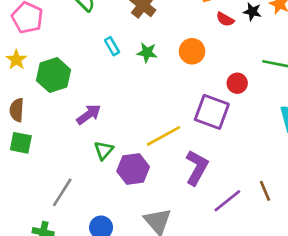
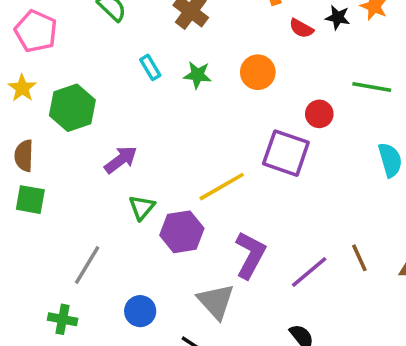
purple L-shape: (197, 168) -> (250, 255), moved

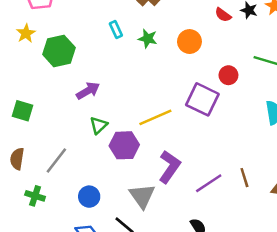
brown semicircle: (24, 156) -> (17, 159), moved

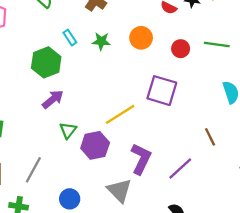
green hexagon: (59, 51) -> (46, 62), moved
red circle: (228, 75) -> (181, 49), moved
brown line: (244, 178) -> (210, 137), moved

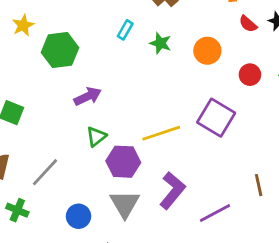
cyan rectangle: (70, 38) -> (125, 30), turned 49
green hexagon: (46, 62) -> (60, 50), moved
gray triangle: (119, 190) -> (125, 204), moved

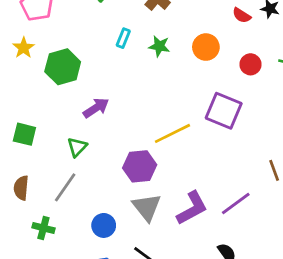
green triangle: (96, 137) -> (77, 147), moved
purple L-shape: (172, 190) -> (192, 208), moved, turned 30

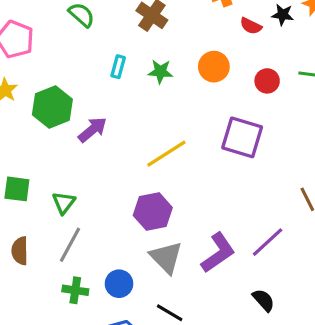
purple arrow: (96, 108) -> (93, 130), moved
yellow line: (172, 133) -> (166, 154), moved
green triangle: (77, 147) -> (64, 203), moved
green cross: (43, 228) -> (75, 290), moved

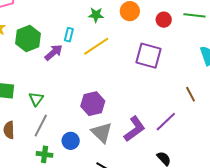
cyan rectangle: (118, 67) -> (69, 35), moved
yellow line: (166, 154) -> (96, 46), moved
blue circle: (119, 284) -> (71, 141), moved

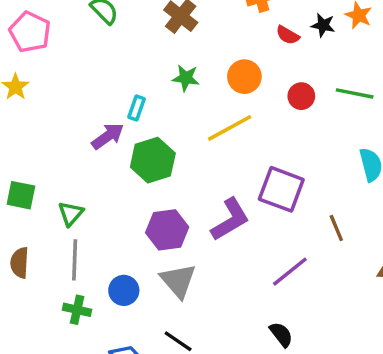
green hexagon: (28, 39) -> (153, 160), moved
yellow line: (96, 46) -> (230, 128), moved
purple square: (149, 56) -> (281, 189), moved
gray line: (41, 126) -> (75, 260), turned -30
purple L-shape: (135, 129) -> (230, 219), moved

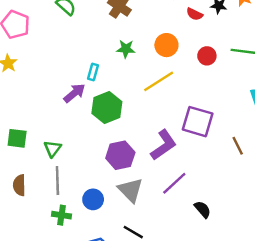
purple line: (290, 272) -> (174, 183), moved
black semicircle: (281, 334) -> (203, 209), moved

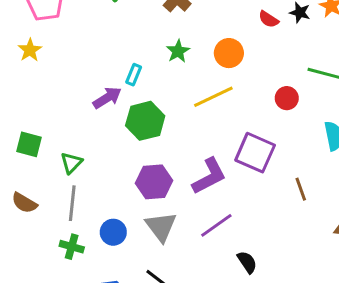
green star: (126, 49) -> (178, 51), turned 30
red circle: (207, 56) -> (287, 98), moved
brown semicircle: (19, 185) -> (24, 203), turned -66

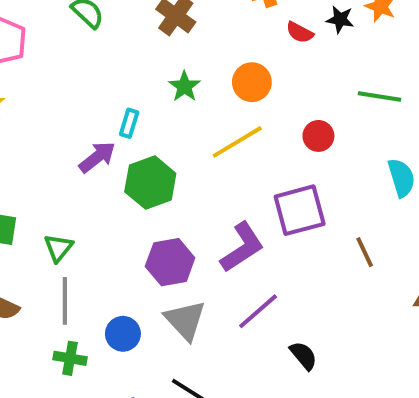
red circle: (287, 98) -> (318, 136), moved
purple square: (255, 153) -> (300, 210), turned -33

